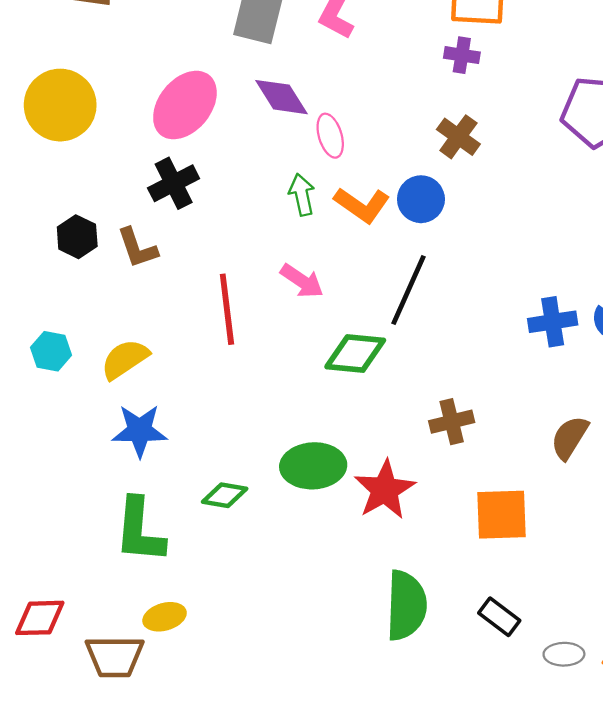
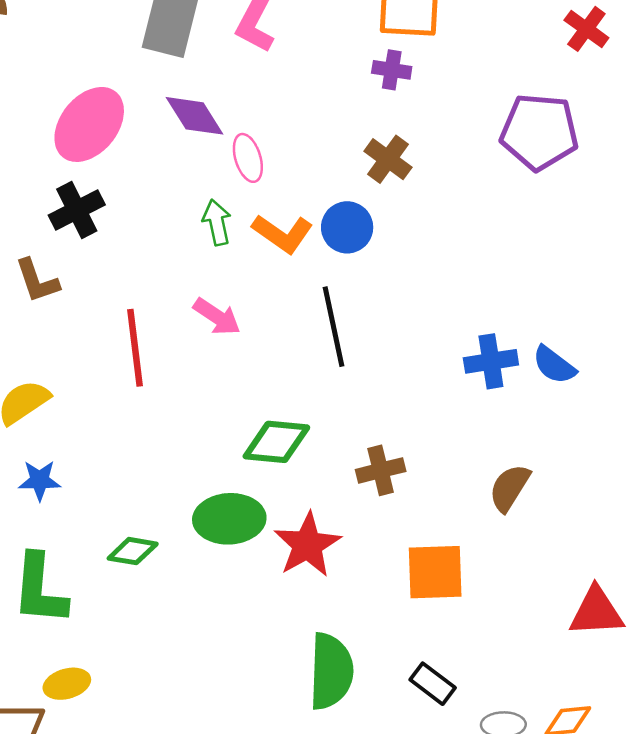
black line: (408, 290) -> (333, 327), turned -36
green diamond: (355, 354) -> (276, 442), moved
blue star: (140, 431) -> (40, 480), size x0.7

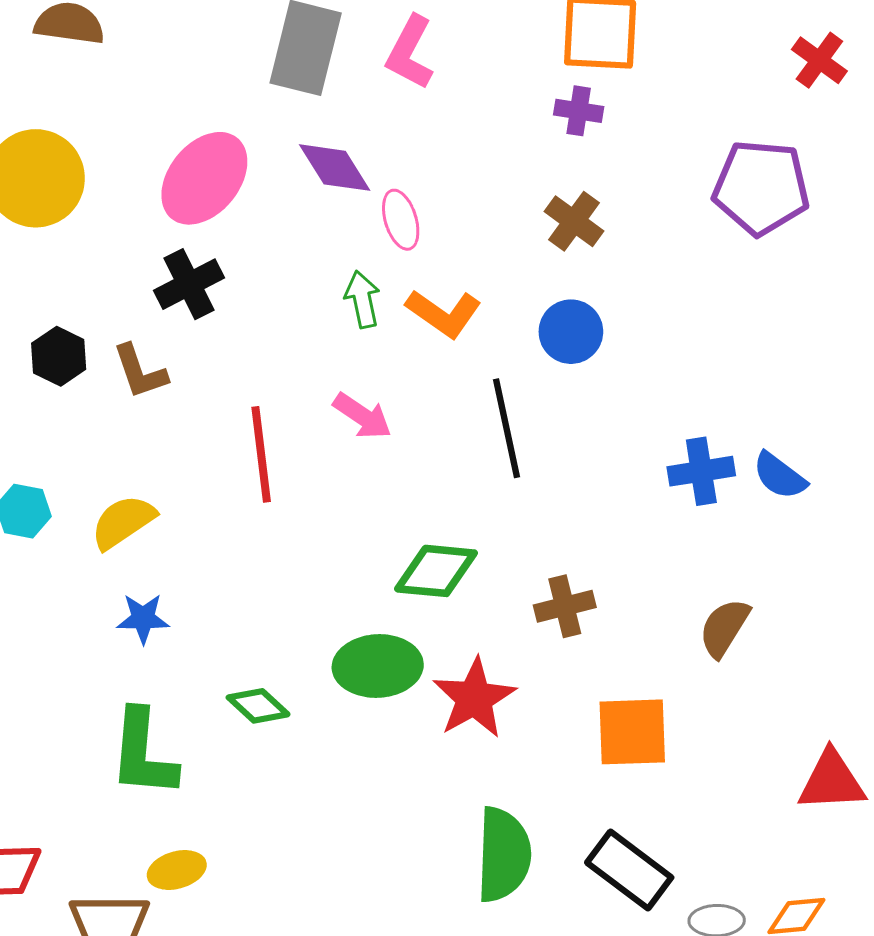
blue circle: (347, 227) -> (571, 332), moved
green diamond: (133, 551) -> (258, 706), turned 33
black rectangle: (433, 684) -> (629, 870), size x1.5

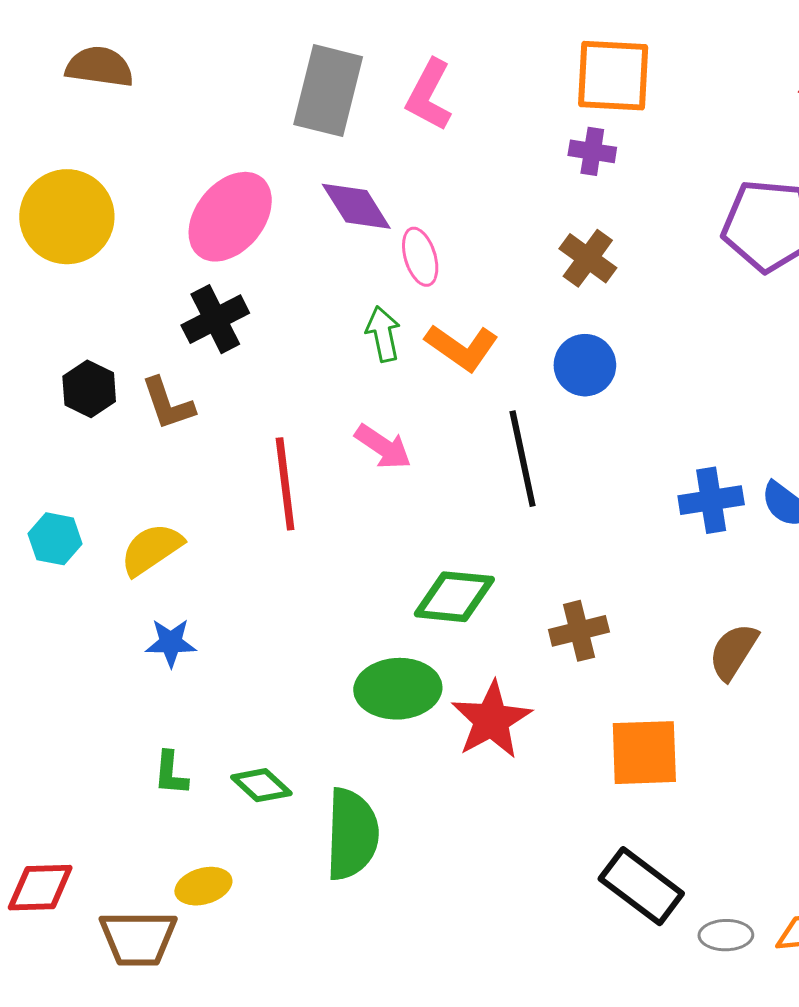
green diamond: (258, 706) -> (261, 785), moved
green L-shape: (143, 753) -> (171, 773), size x0.5
green semicircle: (503, 855) -> (352, 834), moved

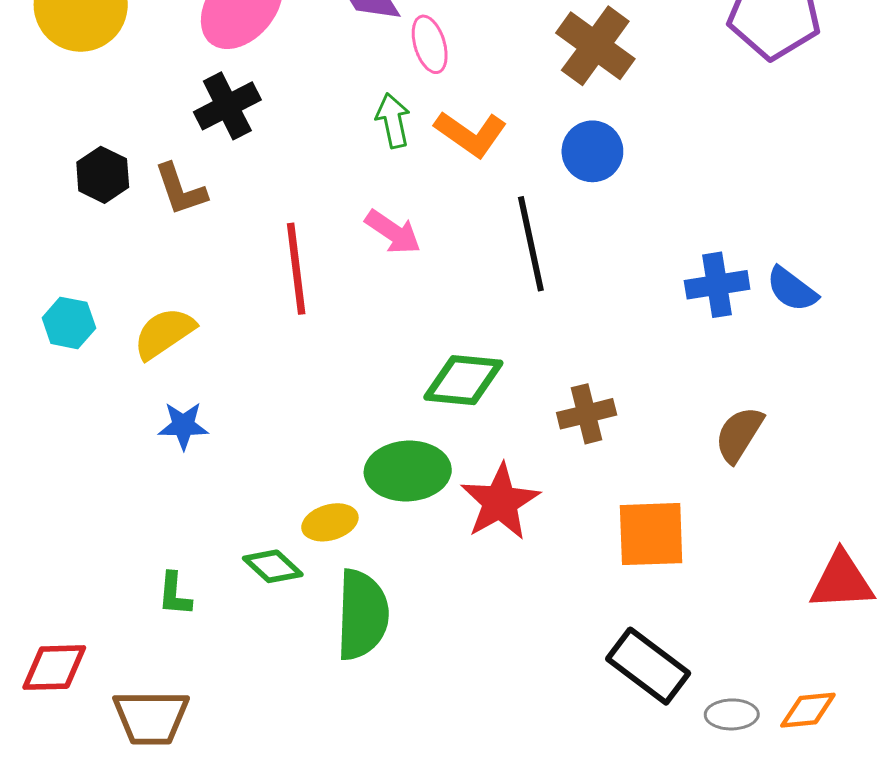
brown cross: (588, 258) -> (595, 46), size x1.4
green L-shape: (171, 773) -> (174, 594), moved
yellow ellipse: (203, 886) -> (330, 522), moved

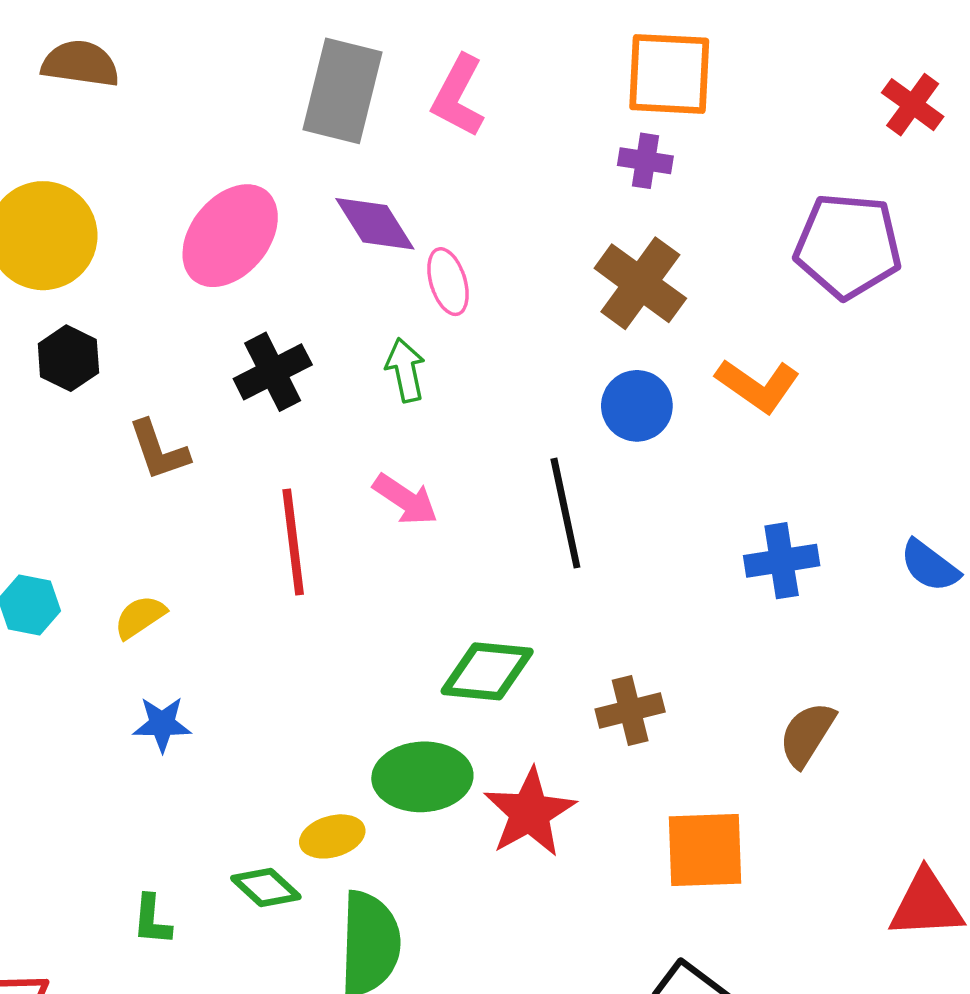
black cross: (227, 106) -> (273, 372), moved
orange L-shape: (471, 134) -> (758, 385), moved
black hexagon: (103, 175) -> (68, 358), moved
blue semicircle: (792, 289) -> (930, 566), moved
yellow semicircle: (164, 333) -> (140, 617), size x0.7

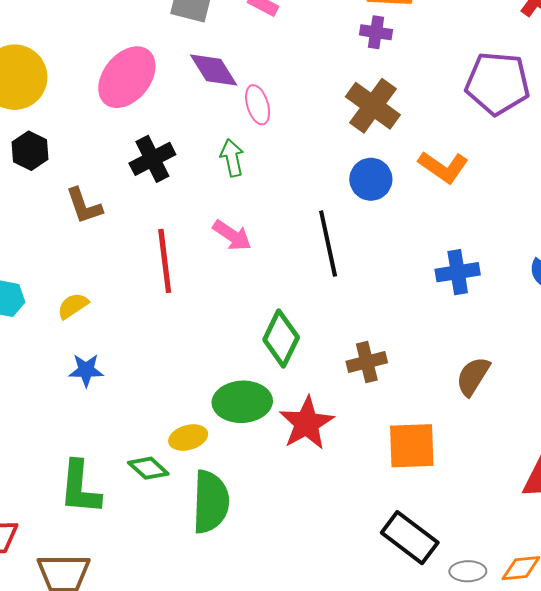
green diamond: (487, 671) -> (281, 339), turned -70
green L-shape: (152, 920) -> (80, 488), size x1.8

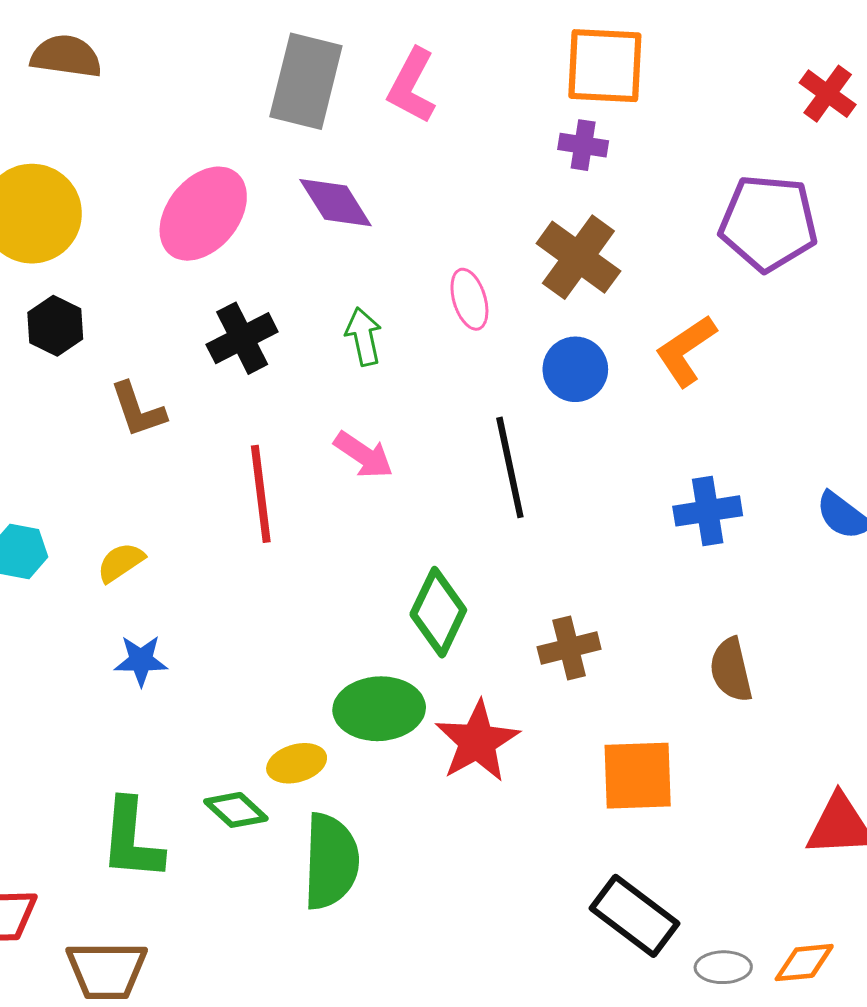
pink ellipse: (258, 105) -> (469, 299), moved
orange L-shape: (443, 167) -> (686, 351), turned 111
brown semicircle: (473, 376) -> (731, 670), turned -45

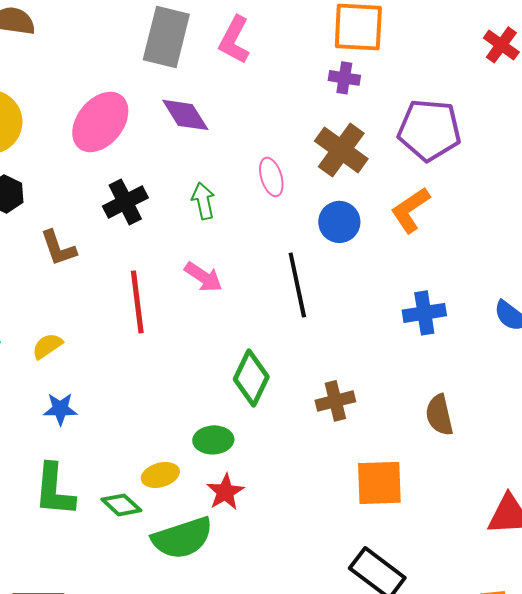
purple pentagon: (768, 223) -> (429, 130), moved
green ellipse: (379, 709) -> (213, 440), size x0.7
red star: (477, 741) -> (225, 492), moved, size x0.7
green L-shape: (132, 840) -> (54, 490), moved
green semicircle: (331, 861) -> (182, 538), turned 70

